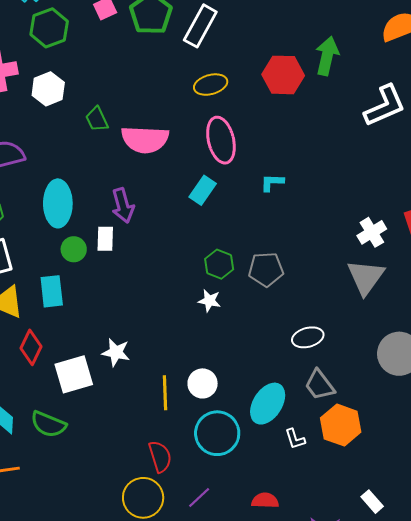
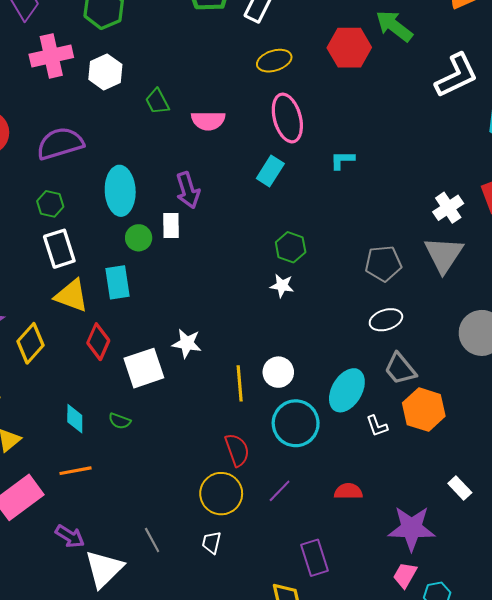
green arrow: (327, 56) -> (394, 26), turned -63
pink semicircle: (145, 139) -> (208, 121), size x0.7
gray pentagon: (266, 269) -> (383, 263), moved
green semicircle: (48, 424) -> (120, 421), size x0.6

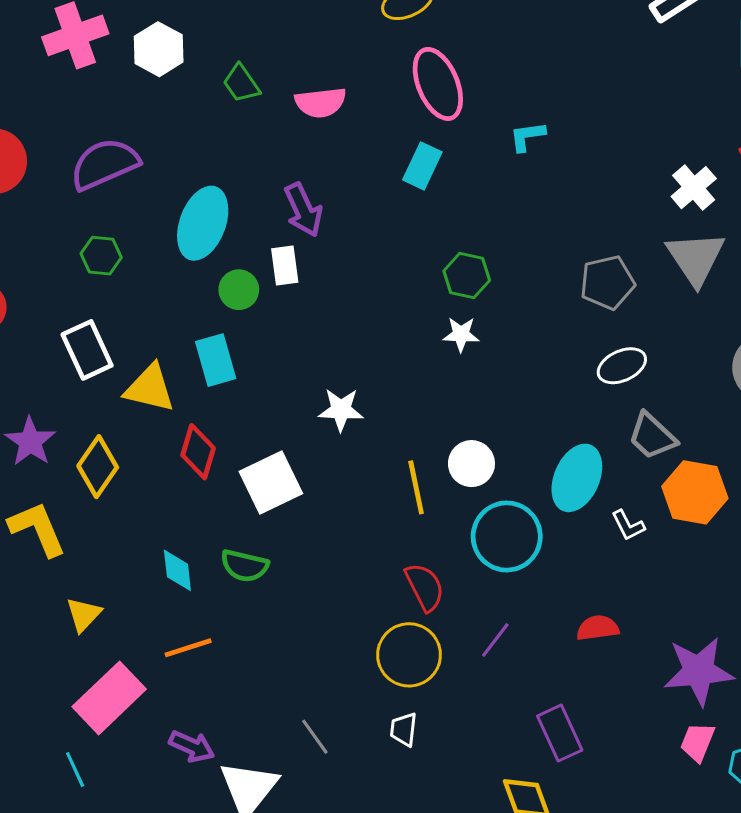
cyan ellipse: (120, 191) -> (203, 223), turned 30
white rectangle: (59, 249) -> (87, 350), moved
white star: (187, 343) -> (341, 410), moved
green semicircle: (120, 421) -> (244, 566), size x1.4

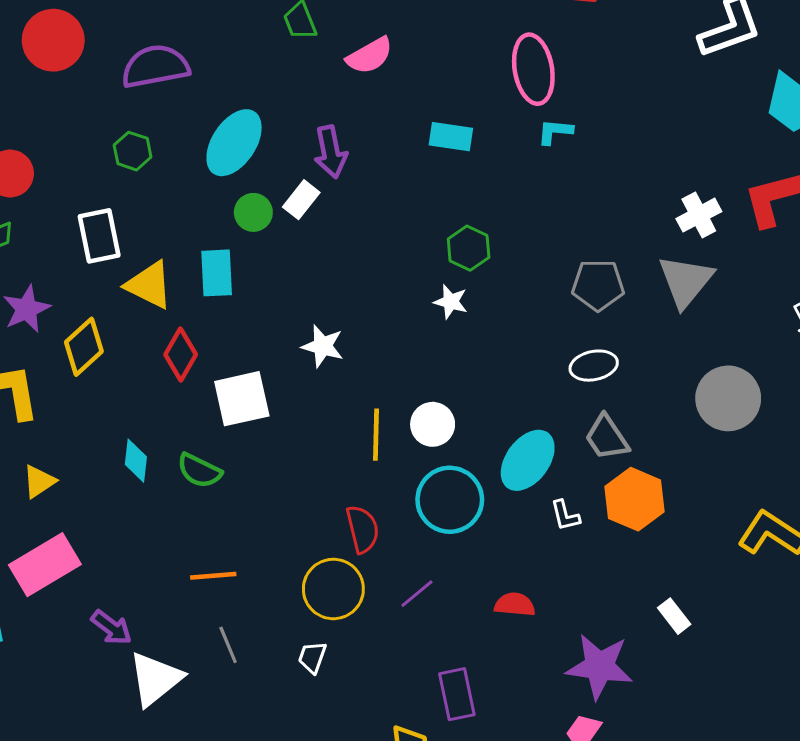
pink ellipse: (438, 84) -> (533, 69), moved
pink semicircle: (321, 102) -> (370, 56), turned -36
cyan rectangle: (422, 166) -> (451, 137), turned 60
white rectangle: (285, 265) -> (301, 200), turned 33
orange line: (188, 648) -> (213, 576), moved

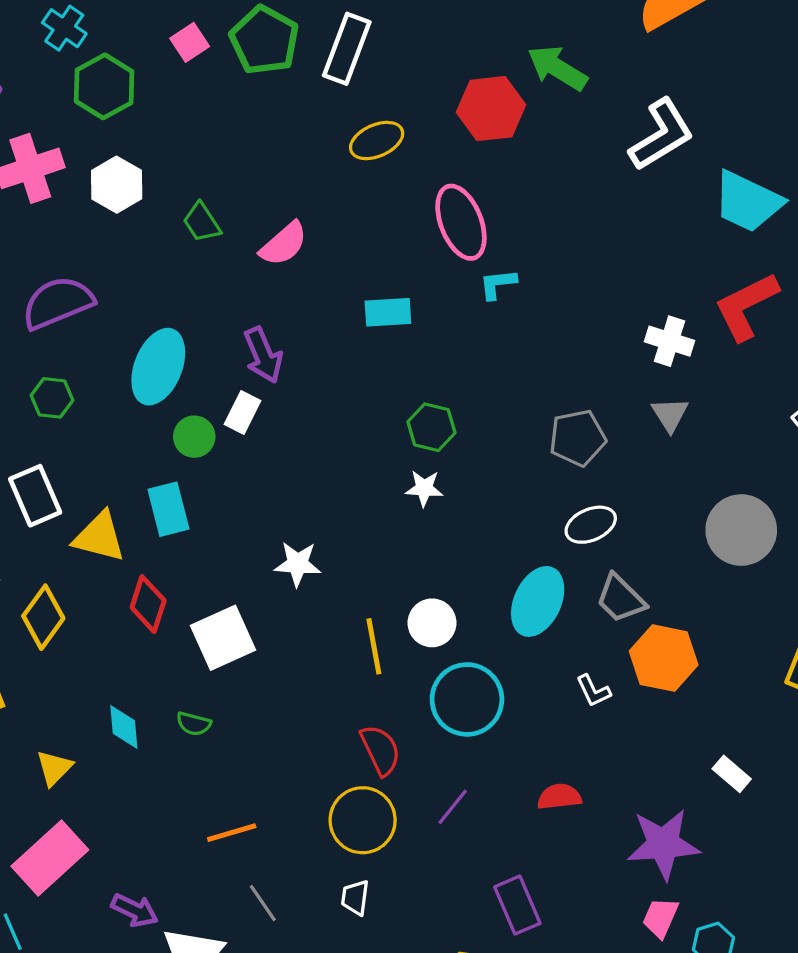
white cross: (699, 215) -> (670, 341), turned -33
gray triangle: (686, 281) -> (670, 414), size x0.6
cyan ellipse: (528, 460) -> (538, 601), moved
green semicircle: (199, 471) -> (194, 724), size x0.7
yellow triangle: (39, 481) -> (54, 768), moved

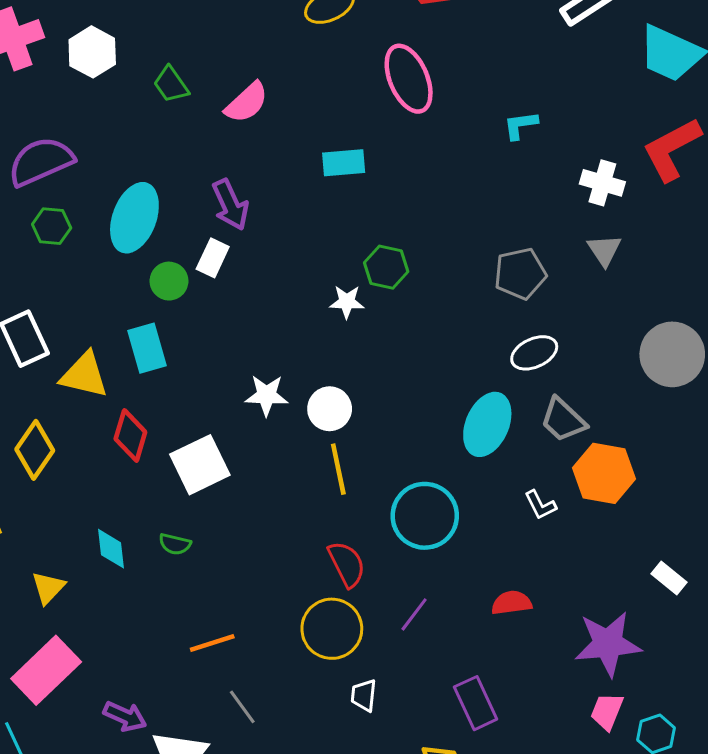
cyan L-shape: (498, 284) -> (521, 125), moved
green hexagon: (52, 398) -> (52, 226), moved
white star: (424, 488) -> (347, 302), moved
white circle: (432, 623) -> (330, 409), moved
white trapezoid: (355, 898) -> (364, 695), moved

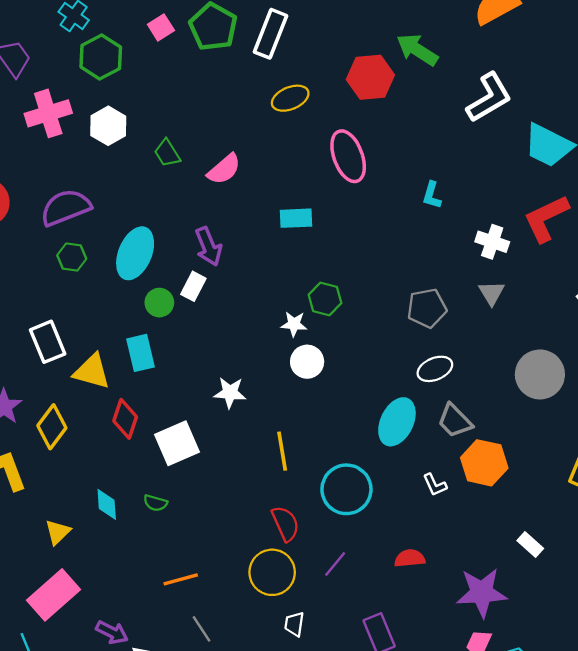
cyan L-shape: (521, 125) -> (432, 195), turned -68
white circle: (330, 409) -> (307, 362), moved

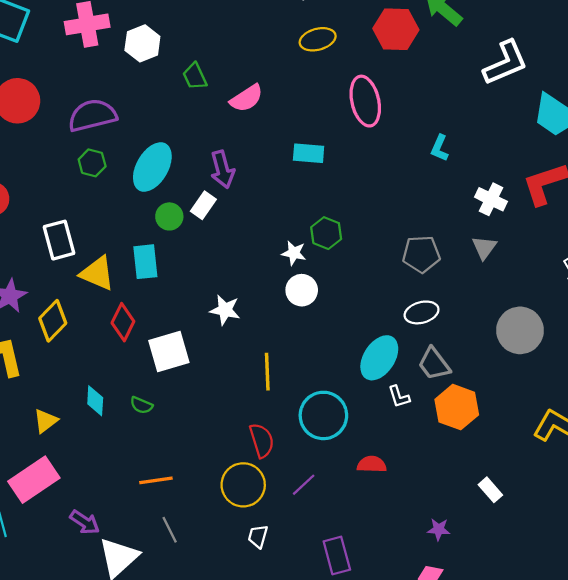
white L-shape: (435, 485) -> (399, 397), moved
red semicircle: (410, 558) -> (372, 464), moved
purple star: (482, 593) -> (439, 529), size x0.5

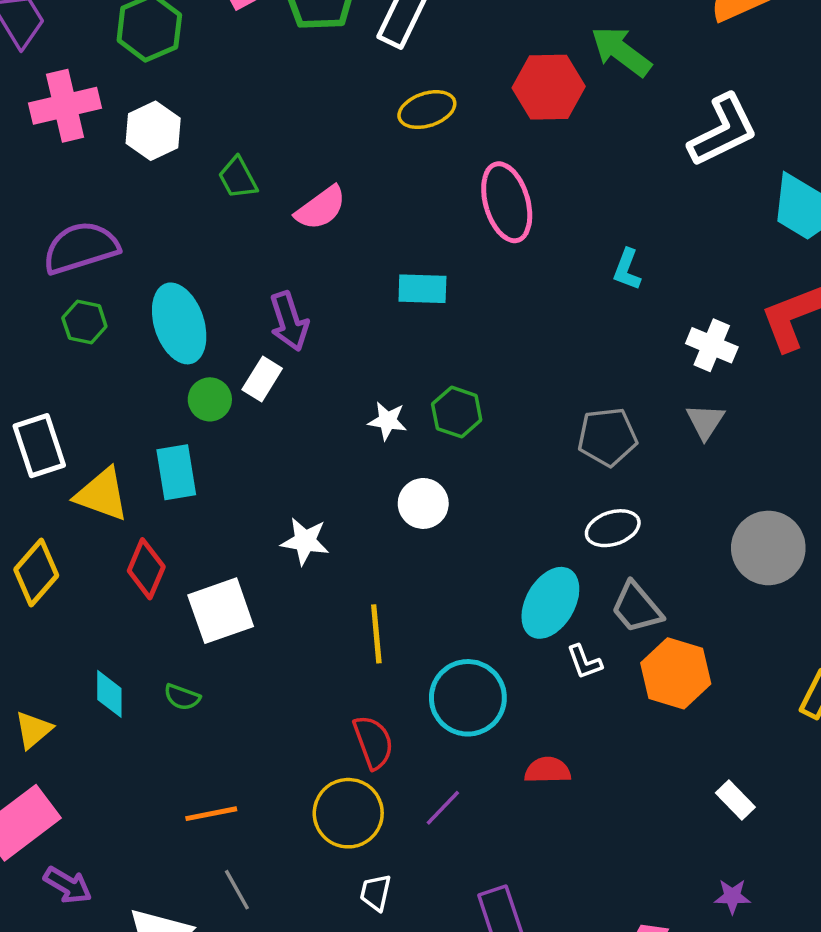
cyan ellipse: (152, 167) -> (179, 323), turned -45
white star: (294, 253) -> (387, 421), moved
purple arrow: (85, 522) -> (68, 885), moved
purple star: (439, 529) -> (732, 896), moved

